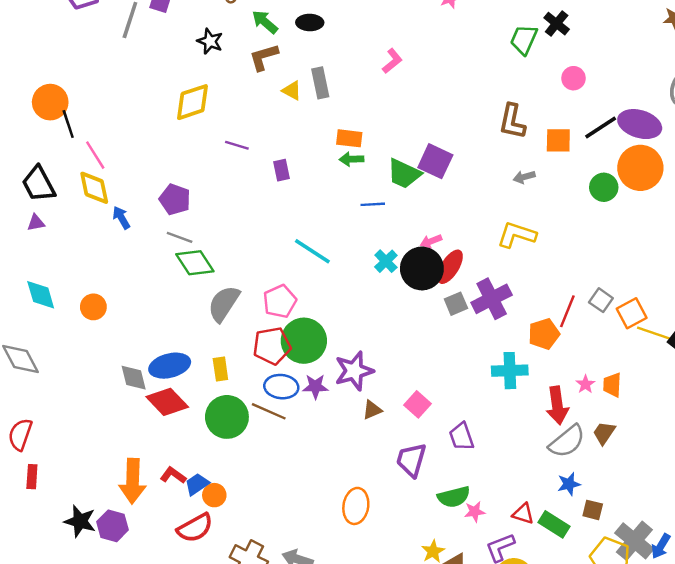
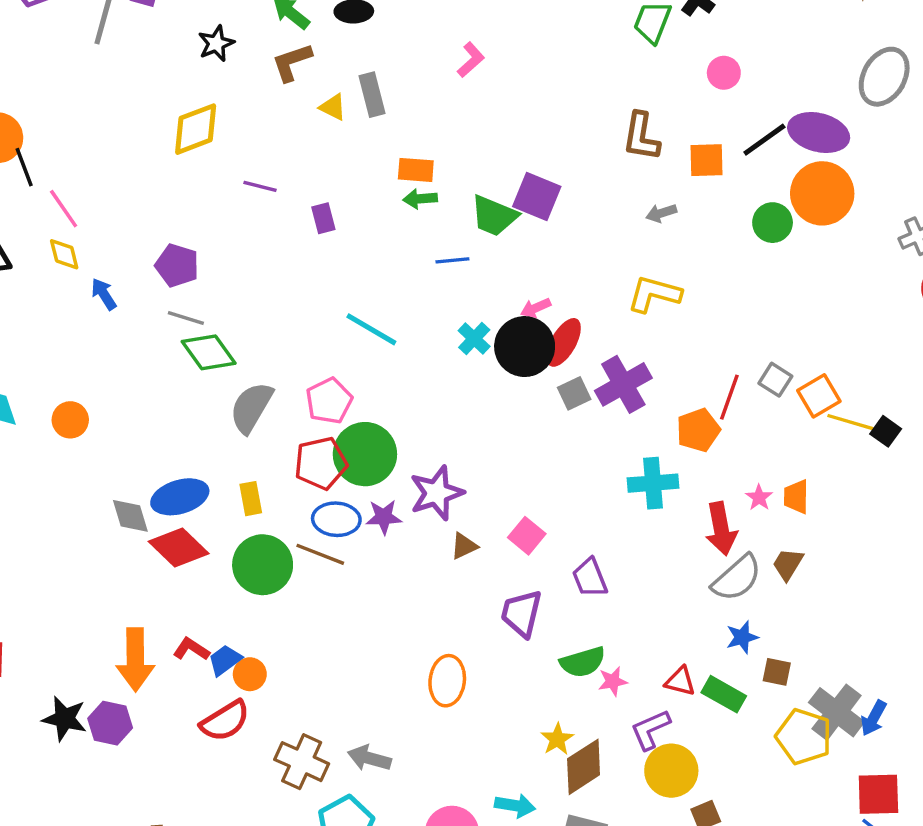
black star: (210, 41) -> (216, 43), turned 30
yellow diamond: (94, 188) -> (64, 254), size x0.7

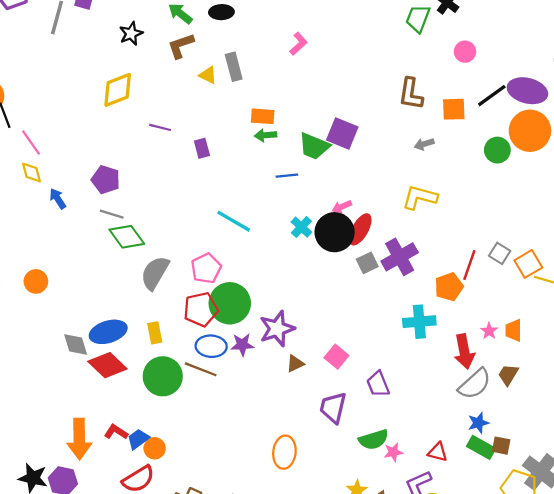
green rectangle: (724, 694) -> (481, 447), moved

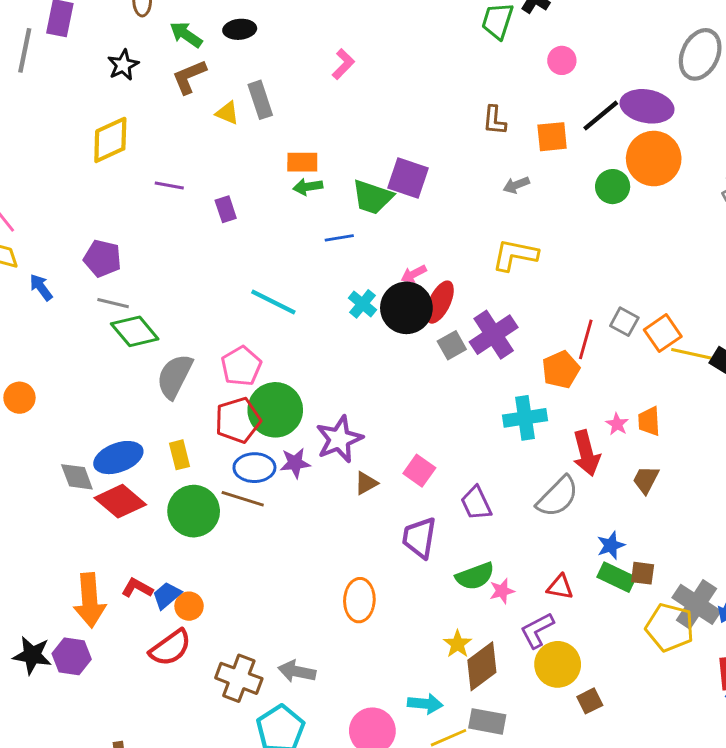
brown L-shape: (411, 94) -> (494, 120), size x0.7
gray semicircle: (475, 384) -> (558, 497), moved

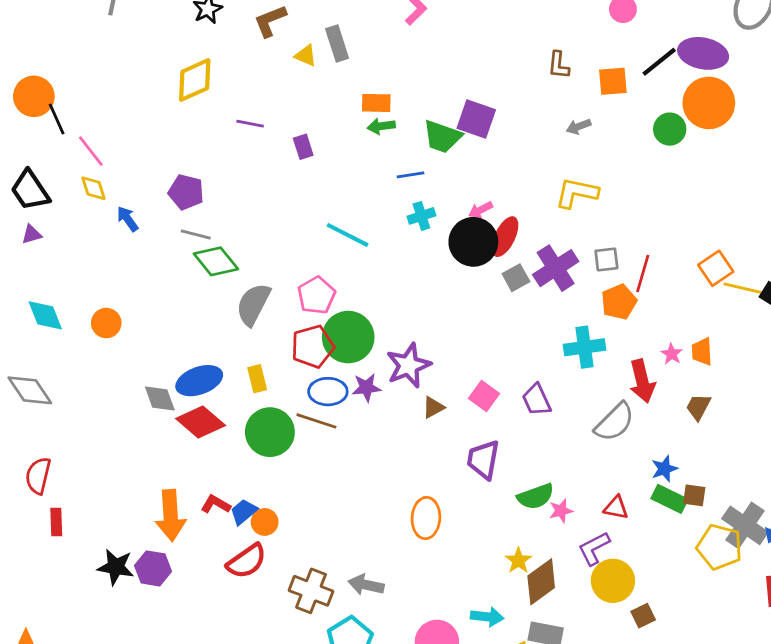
cyan cross: (362, 304) -> (421, 216), moved, turned 32
gray square: (624, 322) -> (606, 260), moved, turned -36
purple trapezoid: (476, 503) -> (537, 400), moved

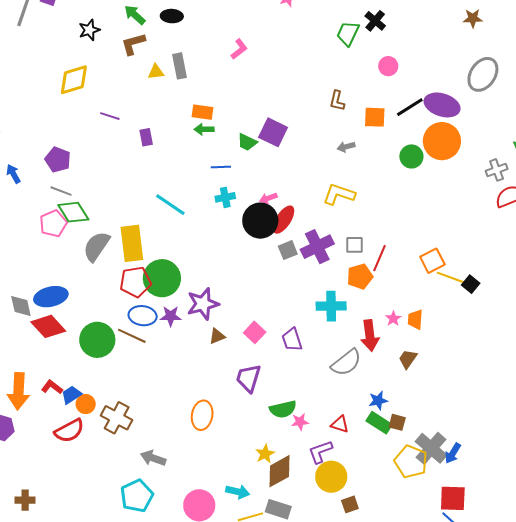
yellow triangle: (306, 56) -> (156, 72), turned -36
green trapezoid: (442, 137) -> (247, 142), size x0.7
pink pentagon: (316, 295) -> (53, 224), moved
yellow rectangle: (257, 379) -> (132, 243), moved, size x1.8
brown cross: (311, 591) -> (117, 418), moved

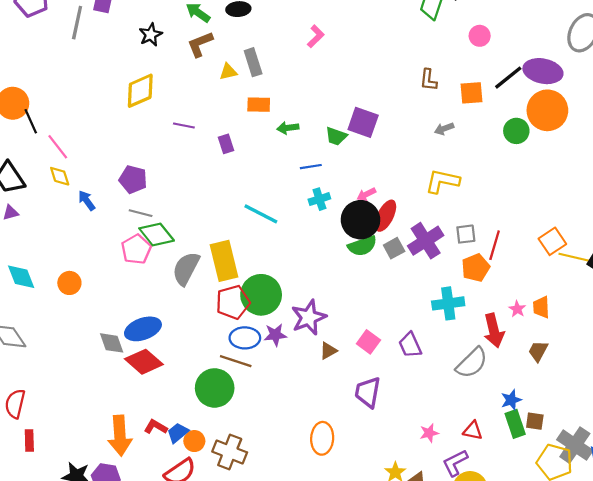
orange rectangle: (203, 112) -> (259, 105), moved
green circle: (97, 340) -> (215, 388), moved
green semicircle: (283, 409) -> (362, 246), moved
green rectangle: (379, 423) -> (515, 424), turned 45

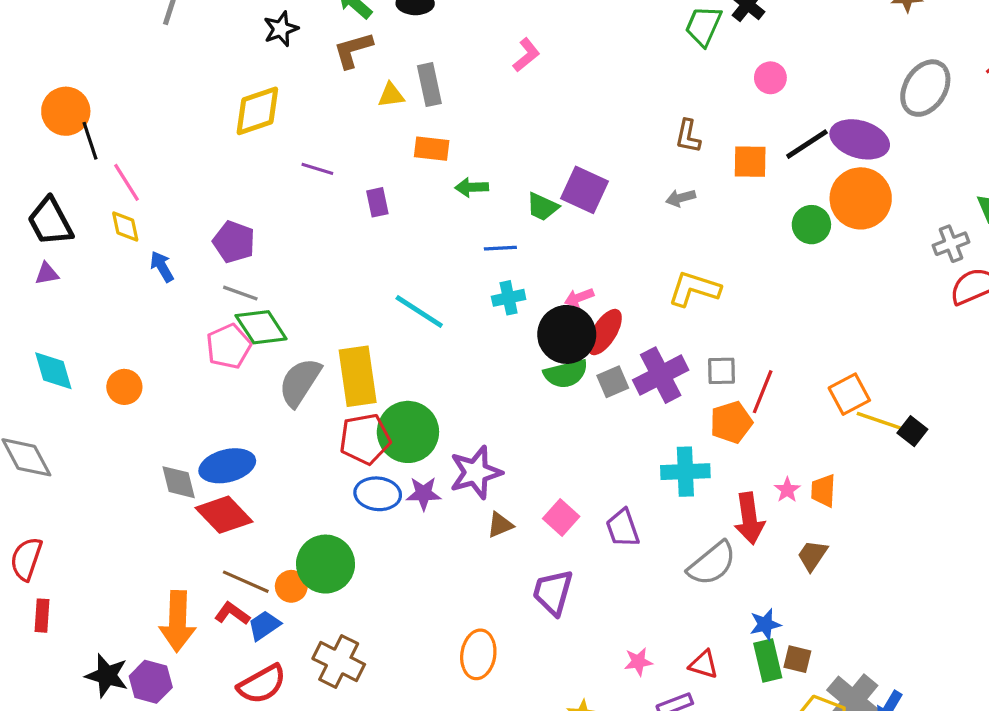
gray arrow: (444, 129) -> (681, 198), moved
brown line: (236, 361) -> (246, 582), moved
orange circle: (194, 441) -> (291, 586), moved

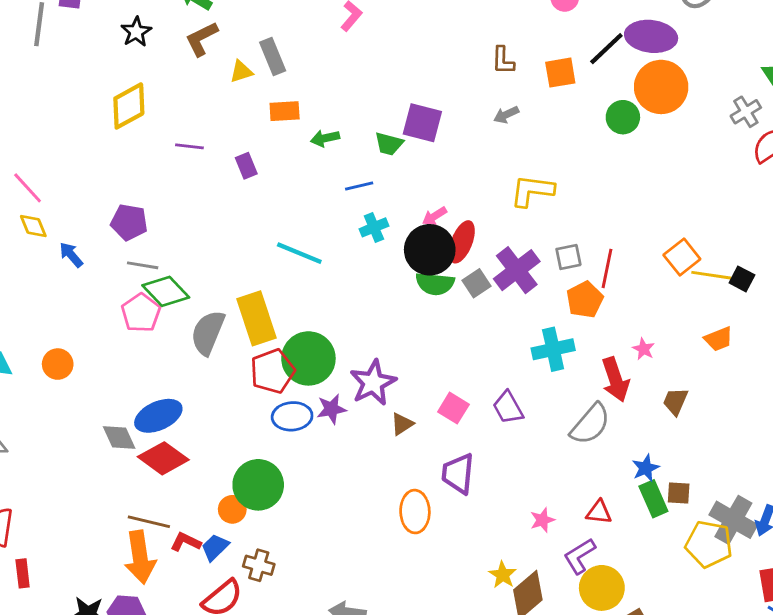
green semicircle: (566, 374) -> (435, 284), turned 30
orange trapezoid: (823, 491) -> (719, 339), moved, turned -104
brown line: (246, 582) -> (149, 522), moved
orange ellipse: (478, 654) -> (415, 512), moved
brown cross: (339, 661) -> (259, 565), moved, size x0.7

